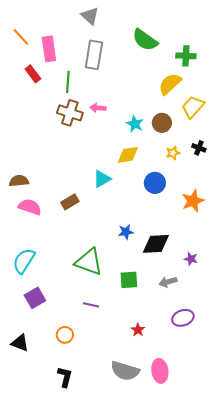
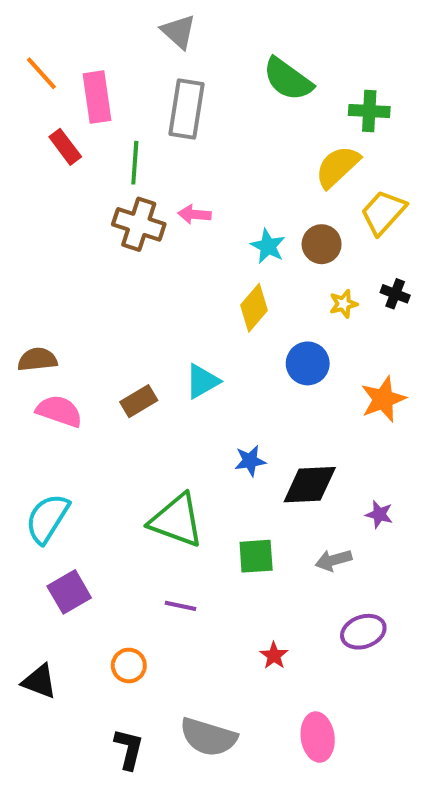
yellow diamond: (128, 155) -> (254, 308), turned -40
cyan triangle: (102, 179) -> (202, 381), moved
gray semicircle: (125, 371) -> (208, 737), moved

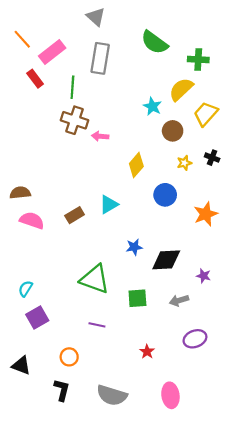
pink rectangle: (97, 97) -> (52, 52), turned 60
pink arrow: (194, 214) -> (100, 136), moved
cyan star: (268, 246) -> (152, 106), moved
cyan semicircle: (47, 518) -> (25, 289), moved, size x0.6
black L-shape: (129, 749) -> (62, 390), moved

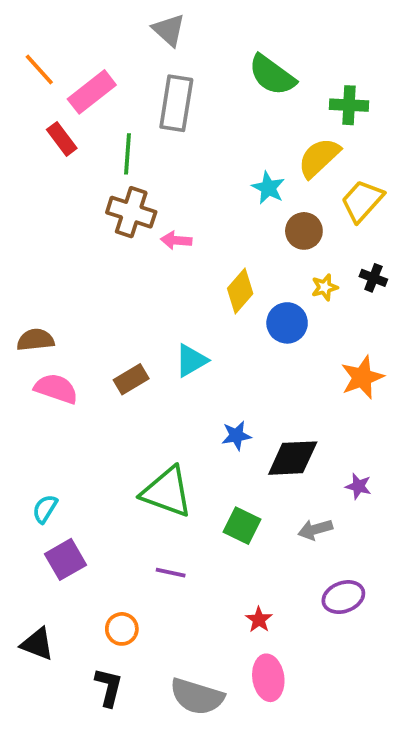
blue circle: (165, 195) -> (287, 323), moved
green square: (137, 298) -> (242, 526), turned 30
pink ellipse: (170, 395) -> (268, 678), moved

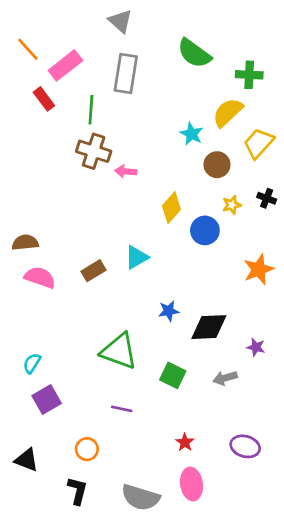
purple ellipse: (343, 597) -> (245, 446), moved, turned 36

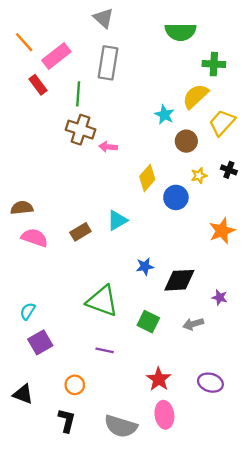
green semicircle: (194, 53) -> (181, 32), moved, turned -36
red star: (185, 442) -> (159, 379), size x1.5

